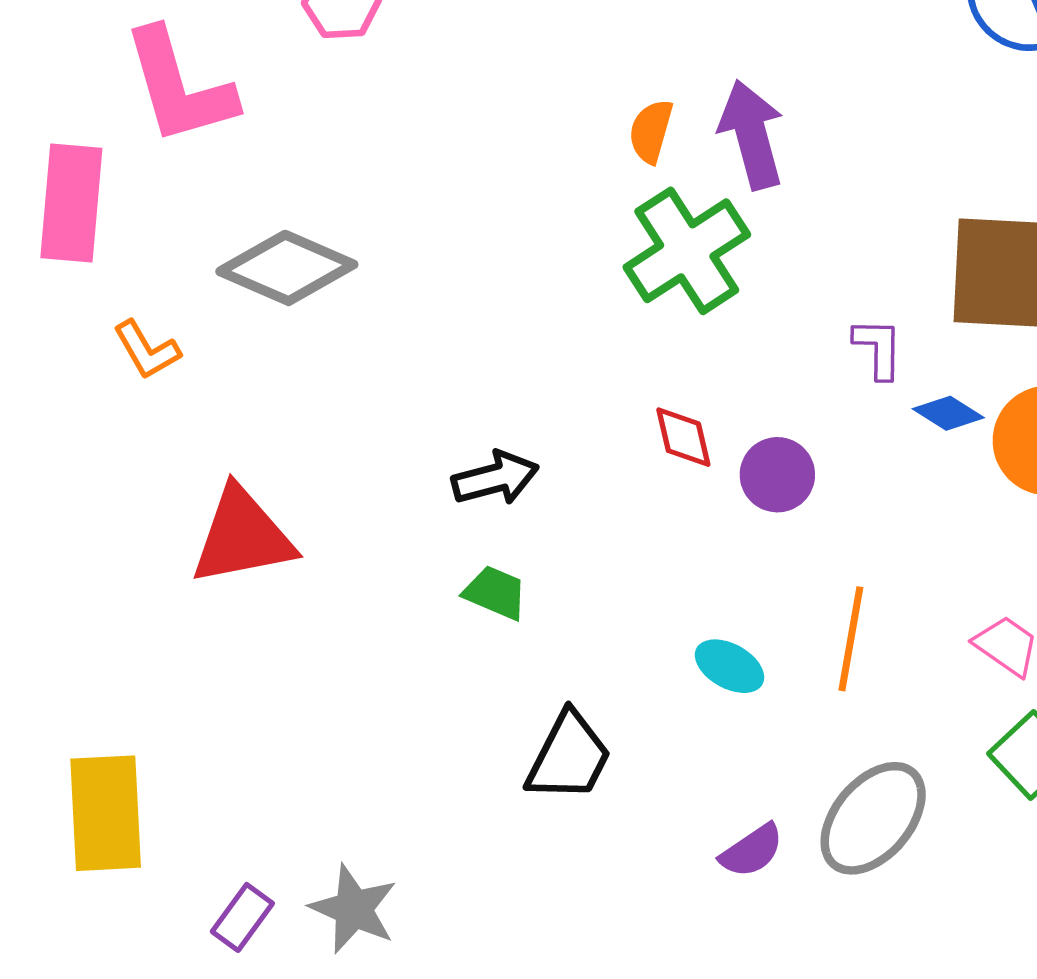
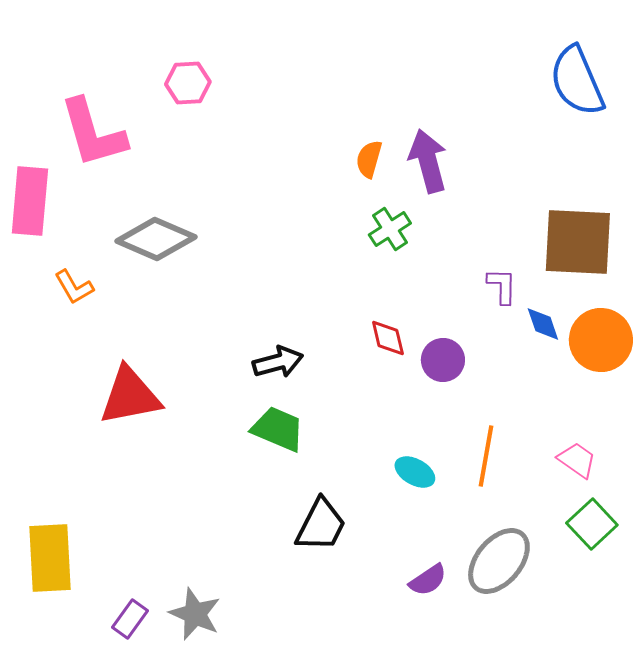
green cross: (687, 251) -> (390, 229), size x0.6
blue diamond: (948, 413) -> (543, 324), turned 39
green trapezoid: (495, 593) -> (278, 429), size x1.4

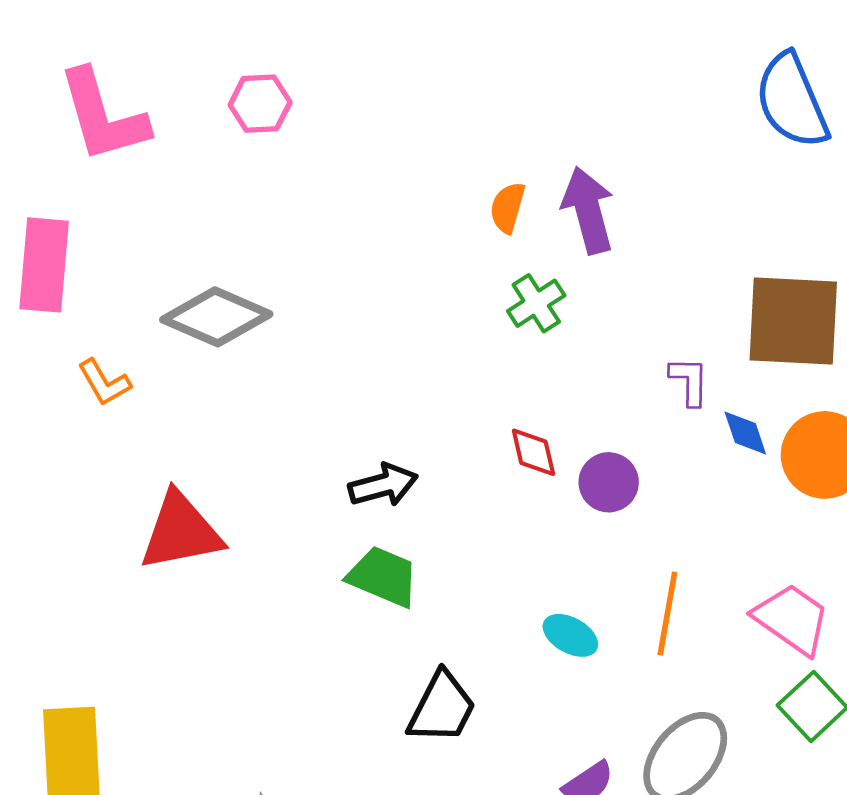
pink L-shape: (93, 133) -> (103, 116), moved
pink trapezoid: (577, 460) -> (792, 619), size x1.5

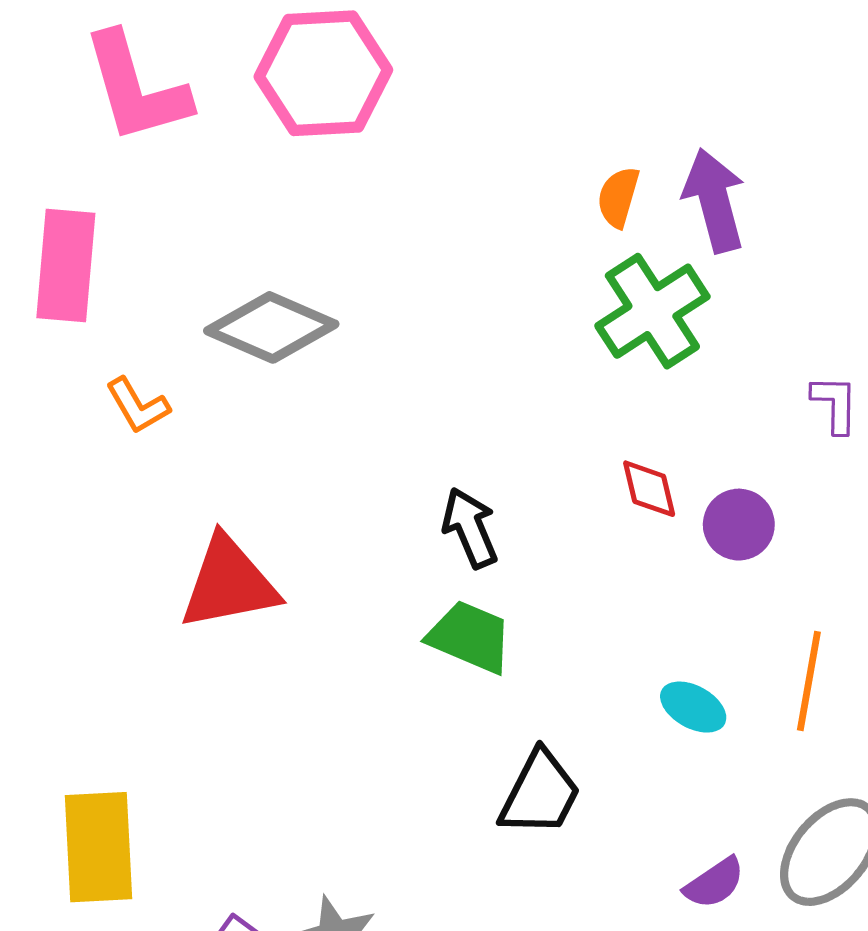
pink hexagon: (260, 104) -> (323, 73), size x1.8
green cross: (536, 303) -> (652, 311), size x1.6
black arrow: (383, 485) -> (470, 528), turned -98

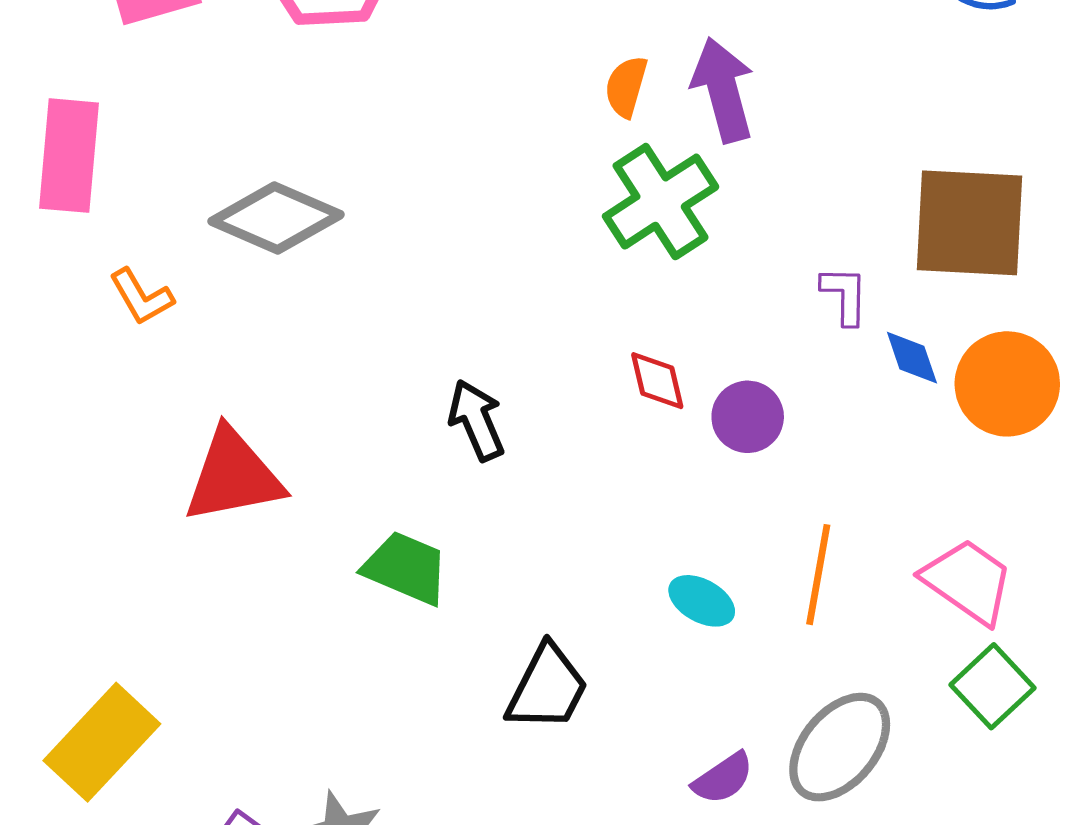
green trapezoid: (470, 637) -> (406, 568), moved
yellow rectangle: (99, 847) -> (102, 742), turned 46

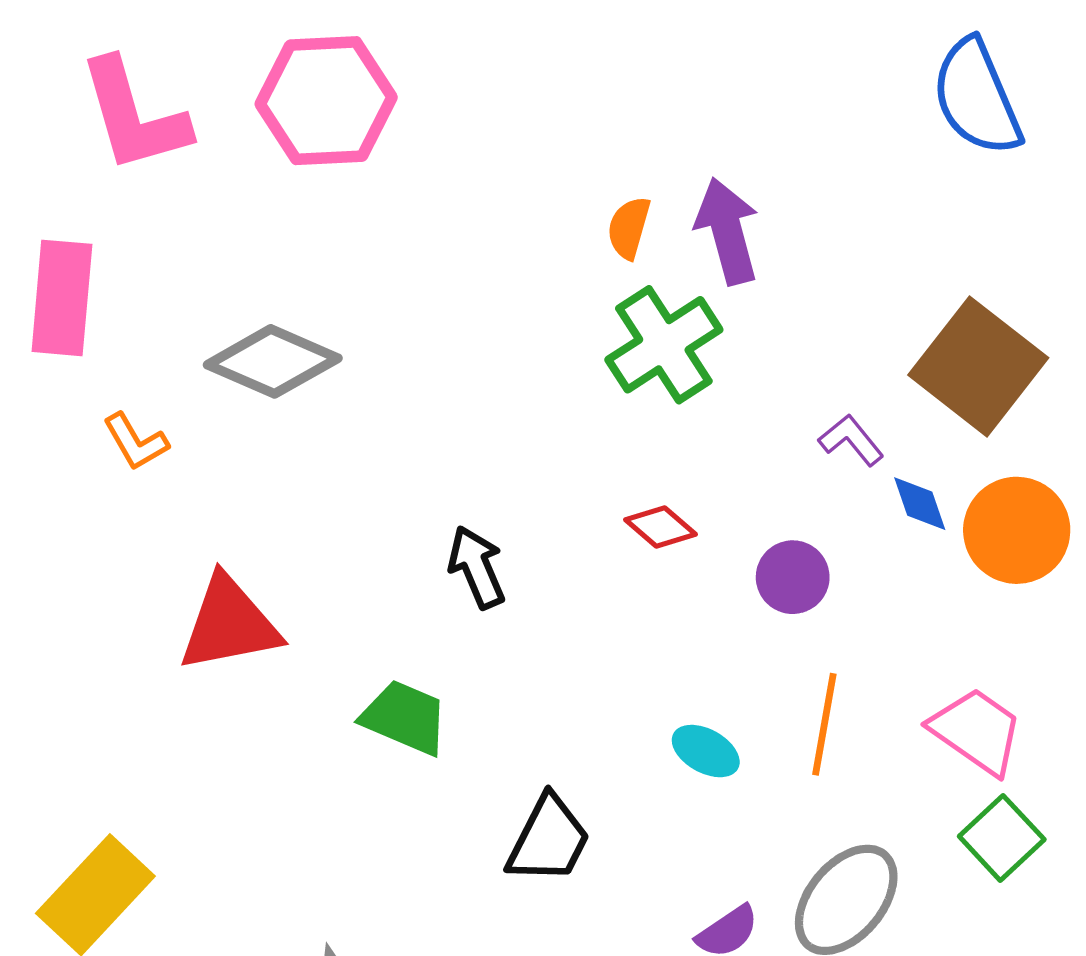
brown square: (969, 223) -> (978, 366), turned 35
purple L-shape: (845, 295) -> (851, 440), turned -40
red diamond: (657, 381) -> (661, 527), turned -36
purple circle: (748, 417) -> (793, 577), moved

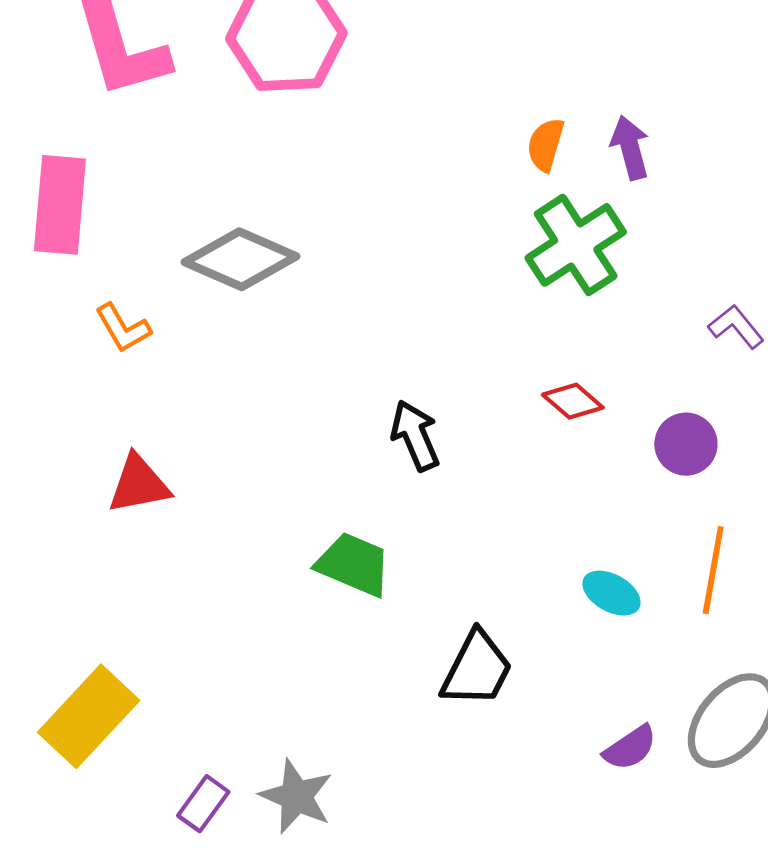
purple arrow: (727, 231) -> (630, 148), size x0.7
red triangle: (229, 624) -> (139, 484), moved, size x0.7

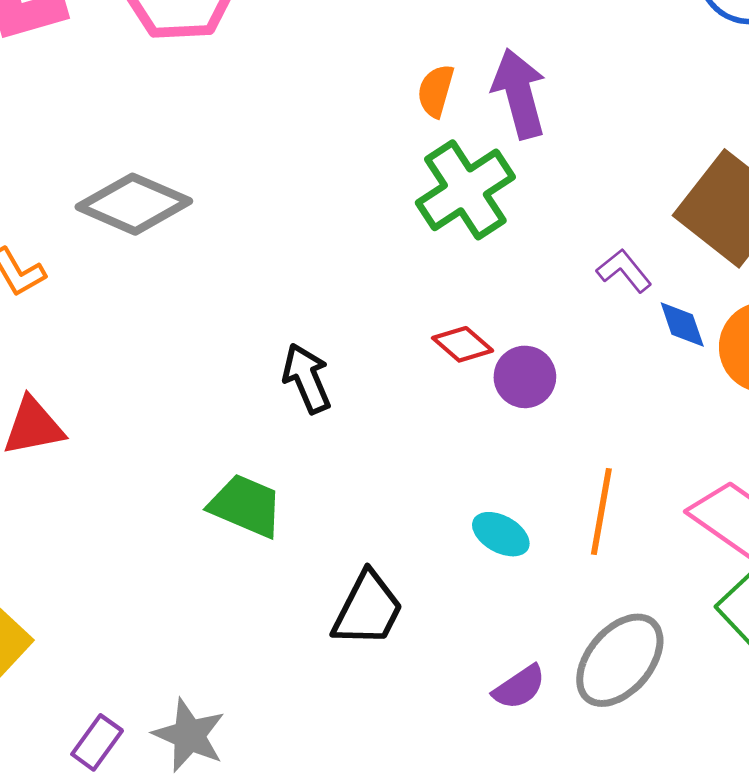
purple arrow: (630, 148) -> (519, 94), size x1.4
purple circle: (686, 444) -> (525, 377), moved

